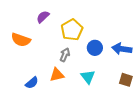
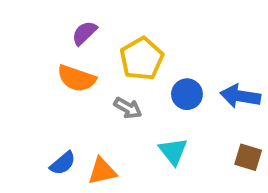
orange semicircle: (21, 40) -> (77, 78), moved
gray arrow: (65, 55) -> (128, 108), turned 96
orange triangle: (57, 75) -> (102, 171), moved

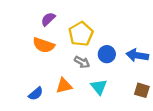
gray arrow: (128, 108) -> (82, 62), moved
orange triangle: (102, 171) -> (64, 86), moved

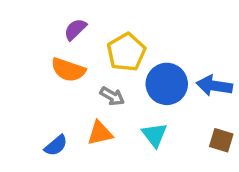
blue circle: (107, 54) -> (167, 84), size x1.5
gray arrow: (82, 62) -> (112, 96), moved

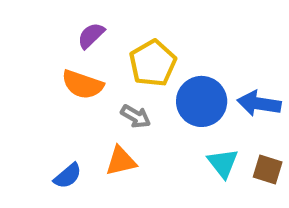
cyan triangle: (154, 135) -> (223, 163), moved

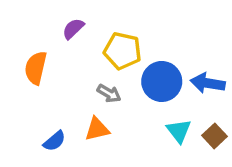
yellow pentagon: (153, 63) -> (123, 51), turned -30
orange semicircle: (83, 84) -> (36, 68), moved, turned 84
brown square: (268, 170) -> (215, 136), turned 30

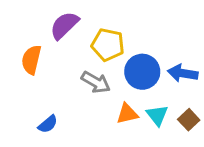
purple semicircle: (73, 29) -> (64, 25), size x1.5
gray arrow: (109, 93) -> (96, 82), size x1.4
orange triangle: (97, 129) -> (127, 114), moved

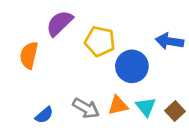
blue arrow: (183, 73) -> (170, 41), moved
gray arrow: (96, 82) -> (86, 108), moved

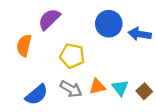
yellow pentagon: (100, 41) -> (72, 56), moved
blue circle: (132, 66) -> (109, 24), moved
blue semicircle: (44, 115) -> (37, 95), size x1.5

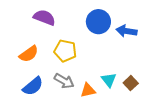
purple semicircle: (49, 19) -> (44, 18), turned 65
orange semicircle: (24, 45) -> (29, 54), moved, turned -138
orange triangle: (97, 87) -> (88, 90), moved

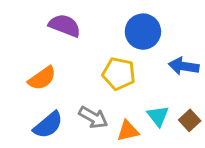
blue arrow: (127, 31) -> (184, 66), moved
yellow pentagon: (65, 51) -> (119, 74), moved

